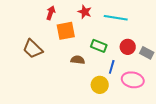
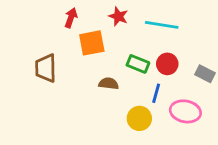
red circle: (128, 47) -> (167, 64), moved
brown trapezoid: (33, 49) -> (46, 68), turned 45

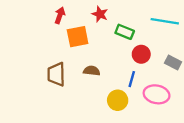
cyan line: (162, 25) -> (165, 21), moved
green rectangle: (138, 64) -> (125, 32), moved
brown trapezoid: (46, 68) -> (56, 74), moved

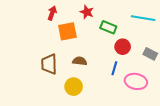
yellow circle: (118, 100) -> (74, 87), moved

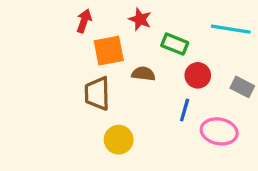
brown semicircle: (80, 61) -> (143, 74), moved
brown trapezoid: (49, 64) -> (97, 93), moved

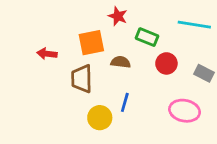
red arrow: (84, 21) -> (47, 54), moved, turned -102
blue line: (185, 110) -> (125, 102), moved

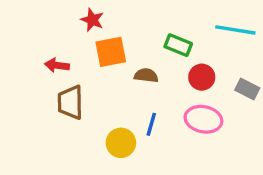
red star: (118, 16) -> (92, 20), moved
brown trapezoid: (82, 79) -> (70, 102), moved
pink ellipse: (185, 111) -> (203, 119), moved

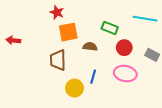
red arrow: (57, 65) -> (13, 40), moved
brown trapezoid: (70, 102) -> (58, 60), moved

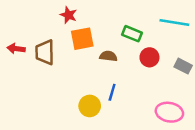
brown trapezoid: (58, 60) -> (45, 52), moved
pink ellipse: (125, 74) -> (169, 112), moved

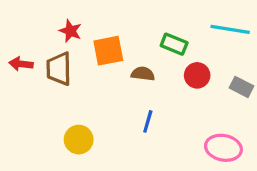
red star: (68, 15) -> (70, 31), moved
yellow circle: (90, 106) -> (79, 140), moved

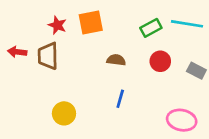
green rectangle: (174, 44) -> (151, 28), moved, turned -50
orange square: (108, 51) -> (91, 22), moved

